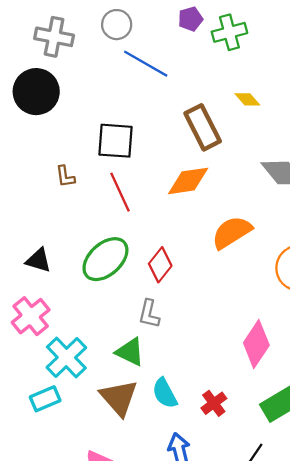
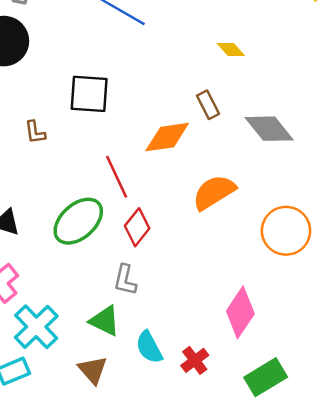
brown rectangle: (203, 127) -> (208, 105), moved, size x0.6
red line: (120, 192) -> (117, 177), moved
cyan semicircle: (165, 393) -> (149, 347), moved
brown triangle: (119, 398) -> (93, 370), size x0.7
red cross: (214, 403) -> (195, 360), moved

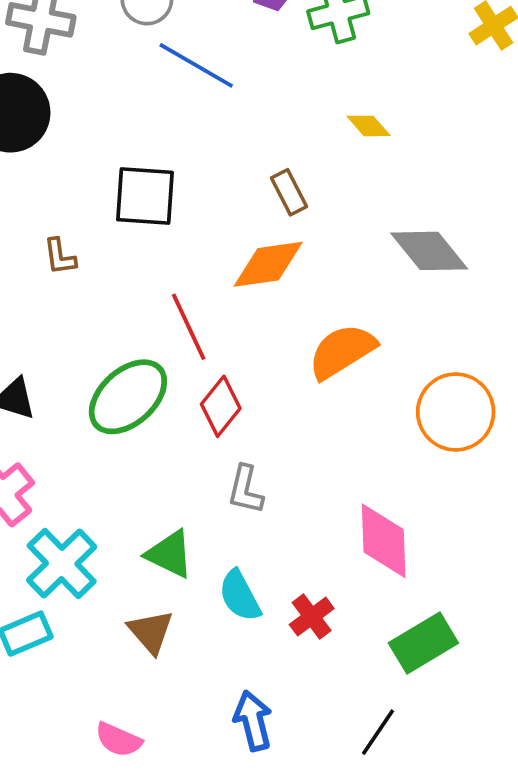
brown rectangle: (208, 105) -> (289, 192), moved
gray L-shape: (125, 280) -> (245, 490), moved
pink diamond: (240, 312) -> (384, 541), turned -36

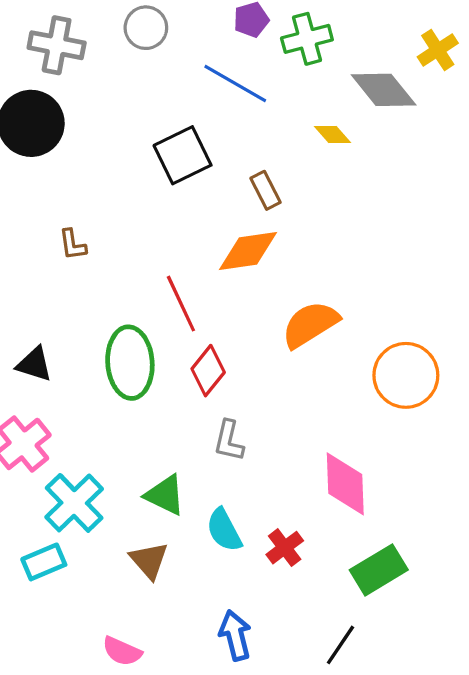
blue line: (196, 65) -> (235, 83), moved
black square: (145, 196) -> (183, 155), moved, turned -30
gray diamond: (429, 251) -> (384, 90), moved
green ellipse: (128, 397) -> (130, 363), turned -52

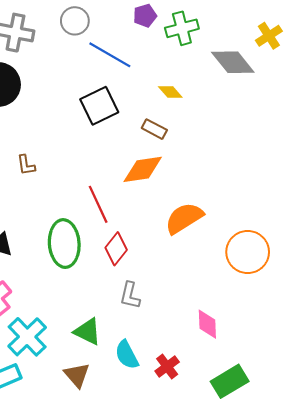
blue line: (235, 83) -> (110, 55), moved
yellow diamond: (333, 135) -> (170, 92), moved
brown rectangle: (266, 190) -> (154, 129), turned -35
pink diamond: (345, 484) -> (207, 324), size x0.7

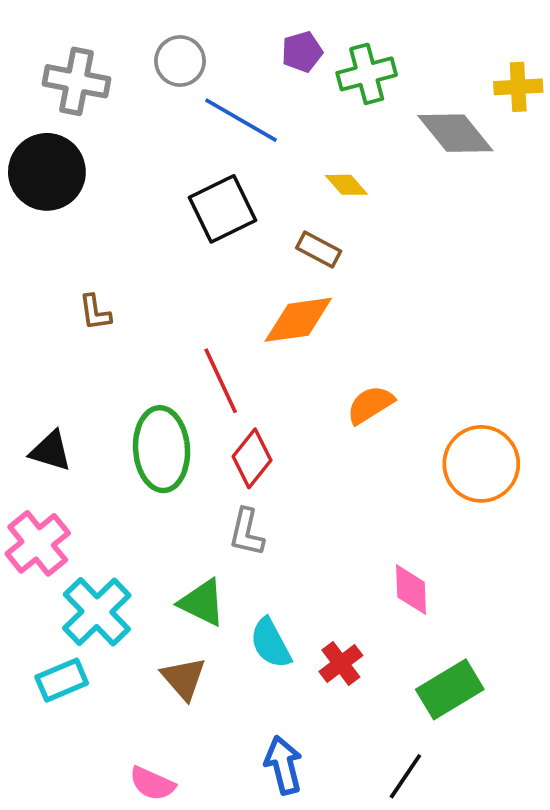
yellow cross: (269, 36) -> (518, 87), turned 30
orange semicircle: (184, 218) -> (370, 405), size x0.7
gray L-shape: (130, 295) -> (247, 532), moved

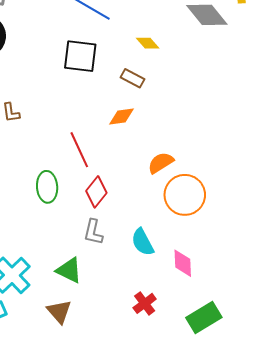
black square: (223, 209) -> (80, 56), turned 33
orange diamond: (298, 320) -> (121, 116), size x0.7
green ellipse: (162, 449) -> (47, 187), size x0.7
orange circle: (481, 464) -> (185, 195), moved
cyan semicircle: (271, 643) -> (143, 242), moved

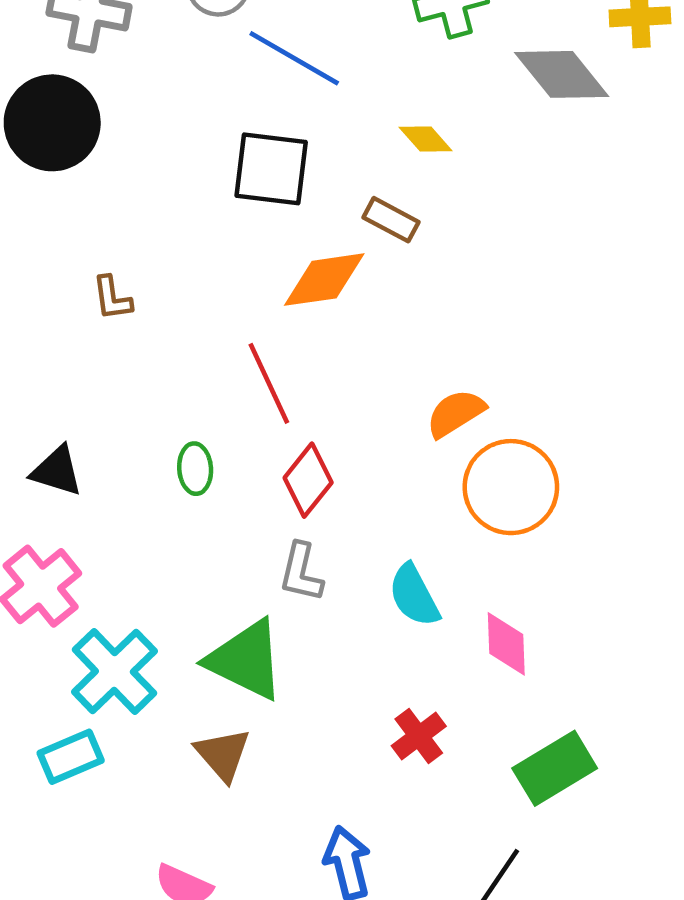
orange diamond: (121, 116) -> (324, 280), moved, size x1.4
green ellipse: (47, 187) -> (195, 469), size x0.7
green triangle: (69, 270) -> (246, 660), size x1.4

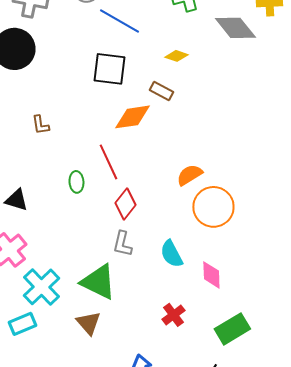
yellow diamond: (426, 139) -> (176, 56), turned -30
green ellipse: (195, 469) -> (76, 182), moved

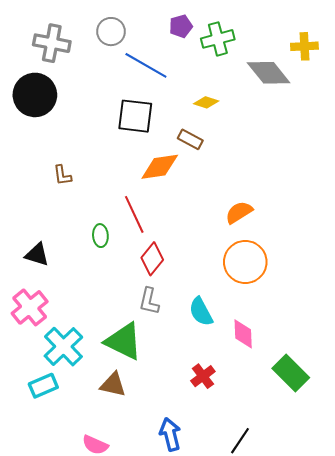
orange semicircle: (189, 175) -> (239, 212), moved
brown triangle: (88, 323) -> (113, 385), turned -36
green rectangle: (232, 329) -> (291, 373), moved, turned 76

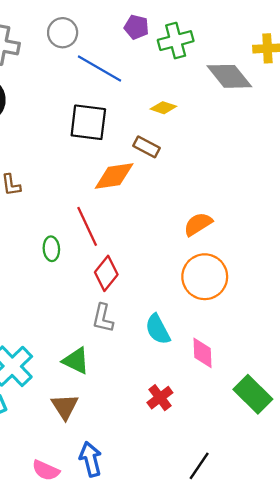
purple pentagon: (181, 26) -> (136, 27), turned 30
green triangle: (124, 341) -> (76, 361), size x0.7
brown triangle: (113, 385) -> (65, 407), turned 44
blue arrow: (170, 434) -> (91, 459), moved

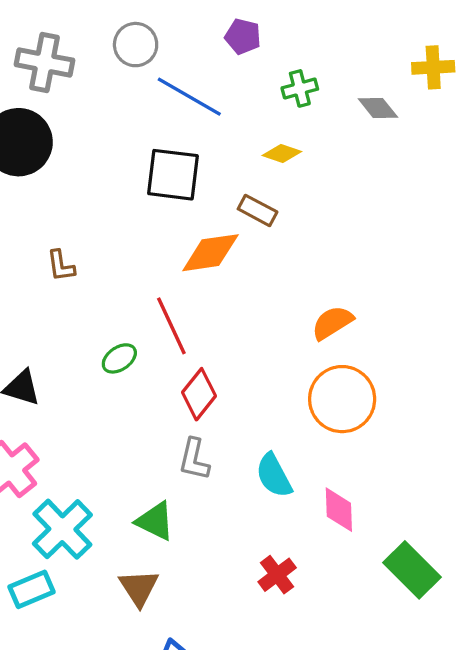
green cross: (176, 41) -> (300, 88), moved, size x0.7
gray diamond: (229, 76) -> (378, 108), size x0.6
green ellipse: (51, 249) -> (119, 358), turned 60

